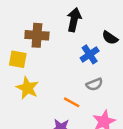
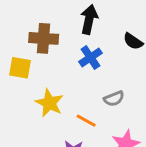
blue cross: (90, 54) -> (90, 57), moved
yellow star: (27, 88) -> (49, 103), moved

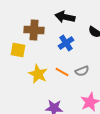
black arrow: (89, 19) -> (65, 17), turned -90
orange line: (86, 121) -> (62, 72), moved

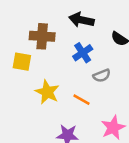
gray semicircle: (82, 71) -> (102, 76), moved
orange line: (62, 72) -> (81, 100), moved

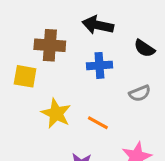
blue cross: (83, 53) -> (99, 65), turned 30
gray semicircle: (102, 76) -> (140, 93), moved

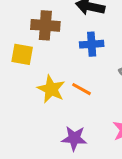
orange line: (98, 123) -> (82, 89), moved

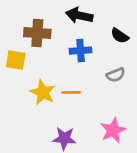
orange line: (82, 89) -> (71, 92), turned -30

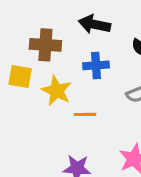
yellow star: (43, 92) -> (57, 91), moved

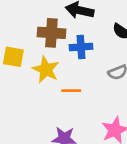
brown cross: (45, 45) -> (51, 33), moved

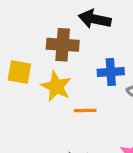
blue cross: (81, 47) -> (111, 72), moved

